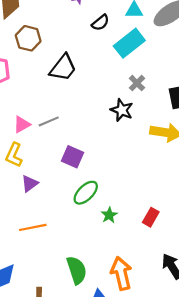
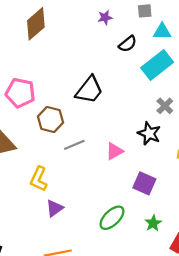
brown hexagon: (28, 38) -> (51, 120), moved
pink triangle: (22, 124) -> (114, 151), moved
purple square: (73, 157) -> (144, 183), moved
green star: (109, 215) -> (153, 223), moved

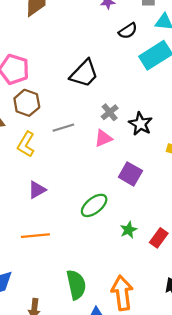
gray cross: (165, 106) -> (110, 112), moved
brown hexagon: (51, 120) -> (27, 103), moved
yellow L-shape: (39, 179) -> (26, 144), moved
green star: (153, 223) -> (129, 230), moved

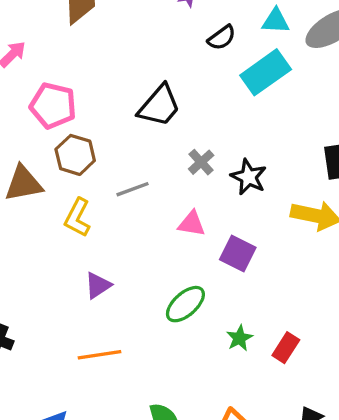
pink triangle: (103, 138) -> (192, 224), moved, turned 36

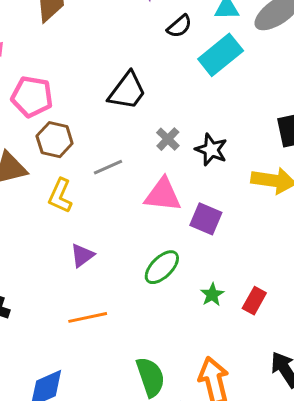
pink triangle: (192, 224) -> (163, 195), size x1.5

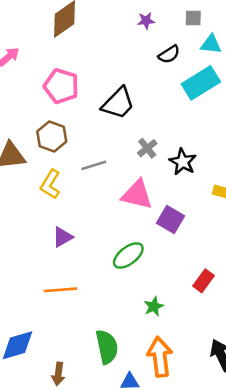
pink pentagon: (32, 97) -> (61, 86), moved
green star: (212, 295) -> (154, 306), moved
red rectangle: (254, 301) -> (203, 281), moved

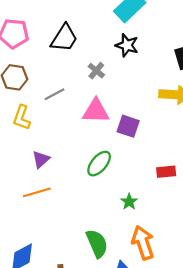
black star: (183, 162) -> (127, 45), moved
red rectangle: (203, 281) -> (166, 172), turned 60
orange line: (60, 290) -> (37, 192), moved

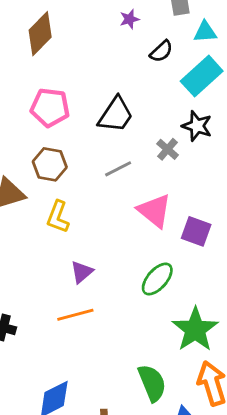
gray cross: (96, 71) -> (168, 149), moved
gray line: (55, 94) -> (118, 169), moved
pink triangle: (96, 111) -> (154, 211), turned 36
green star: (129, 202) -> (195, 330), size x2.0

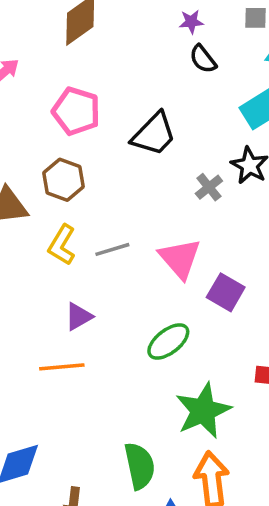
black semicircle: (161, 51) -> (203, 59), moved, turned 85
gray line: (118, 169) -> (112, 249), moved

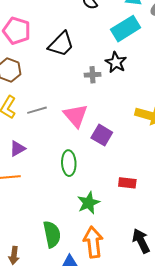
gray cross: (209, 187) -> (93, 75), turned 35
green ellipse: (168, 341) -> (69, 163), turned -55
green star: (203, 411) -> (89, 203), size x0.7

